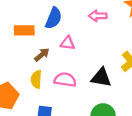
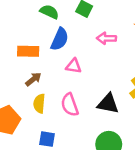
brown arrow: (42, 55) -> (33, 79), moved
pink semicircle: (65, 80) -> (70, 105), turned -120

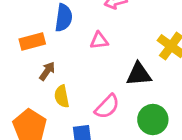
pink triangle: (74, 66) -> (99, 41), moved
pink semicircle: (70, 105) -> (107, 107), moved, turned -100

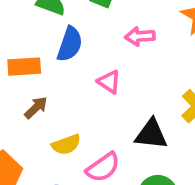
pink triangle: (99, 41) -> (109, 82), turned 30
yellow semicircle: (62, 96) -> (66, 145), moved, turned -110

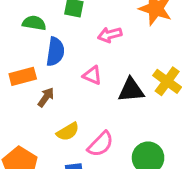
brown arrow: (36, 108) -> (46, 97), moved
black triangle: (151, 134) -> (131, 90), moved

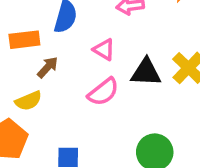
yellow semicircle: (68, 132) -> (28, 101), moved
pink semicircle: (100, 144) -> (103, 92), moved

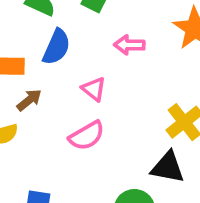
black triangle: (146, 72) -> (168, 167), moved

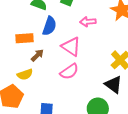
pink triangle: (94, 89) -> (71, 47), size x1.5
black triangle: (168, 167) -> (113, 85), turned 30

